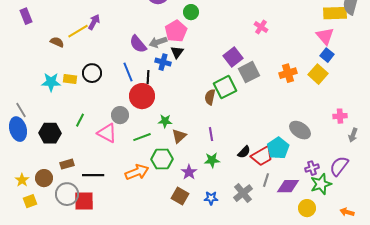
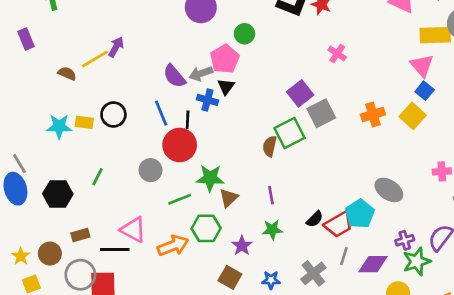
green star: (165, 121) -> (210, 178), size x1.5
pink triangle: (107, 133) -> (133, 230), moved

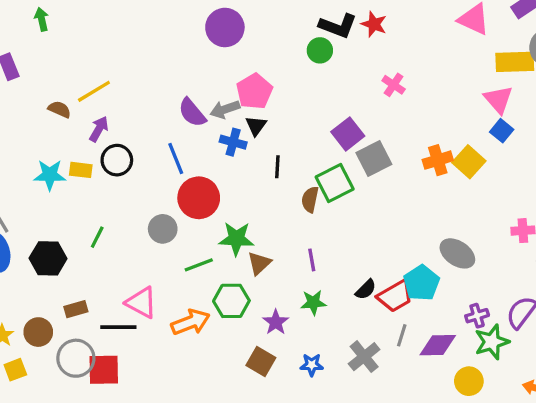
green circle: (245, 34) -> (320, 50), moved
purple arrow: (116, 47) -> (99, 129), moved
yellow square: (413, 116) -> (469, 162), moved
black line: (188, 120) -> (277, 167), moved

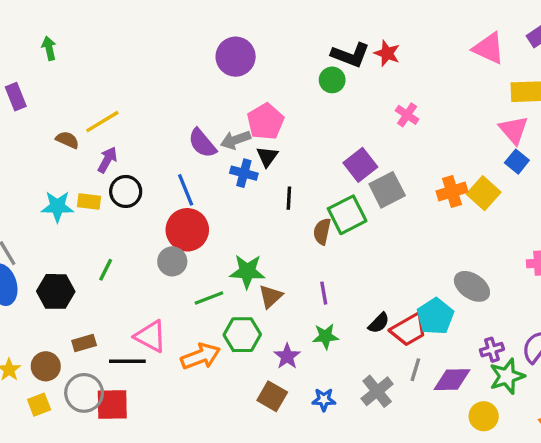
red circle: (199, 198) -> (187, 230), moved
yellow square: (15, 370) -> (39, 405), moved

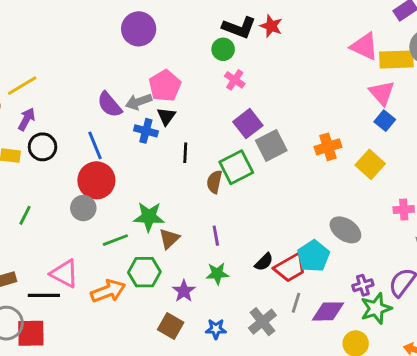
pink triangle: (489, 48) -> (364, 46), moved
pink cross: (407, 115) -> (235, 80), moved
yellow square: (484, 193) -> (370, 164), moved

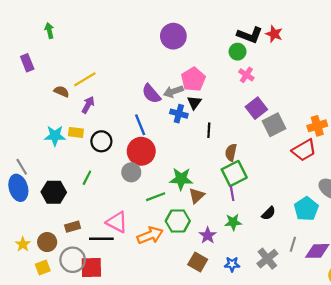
black circle: (43, 147) -> (101, 141), moved
green square: (236, 167) -> (234, 173), moved
red trapezoid: (290, 268) -> (304, 150), moved

